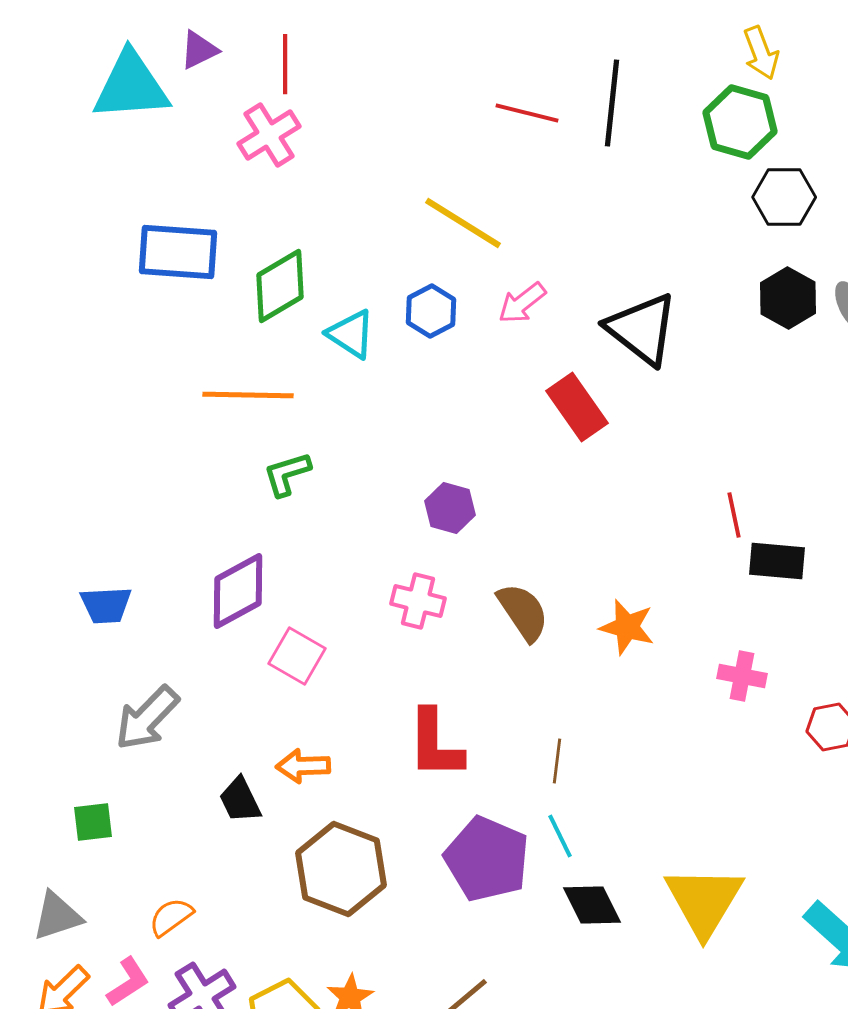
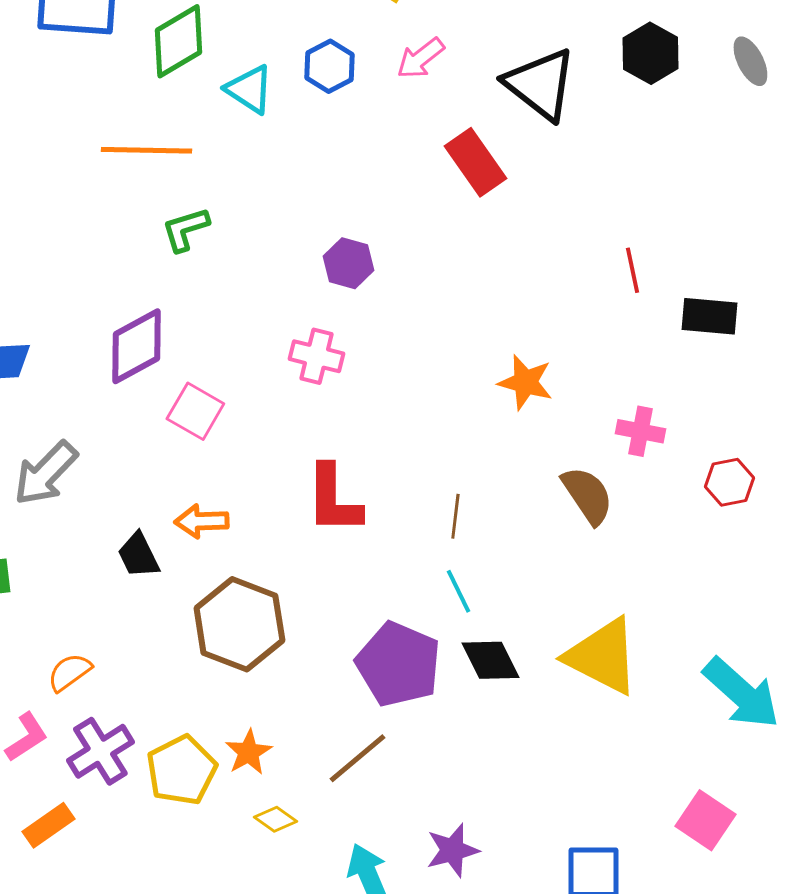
black hexagon: (788, 298) -> (650, 53), moved
black rectangle: (777, 561) -> (709, 316), moved
brown semicircle: (523, 612) -> (587, 495), moved
purple pentagon: (487, 859) -> (398, 664), moved
yellow triangle: (704, 901) -> (602, 656), turned -34

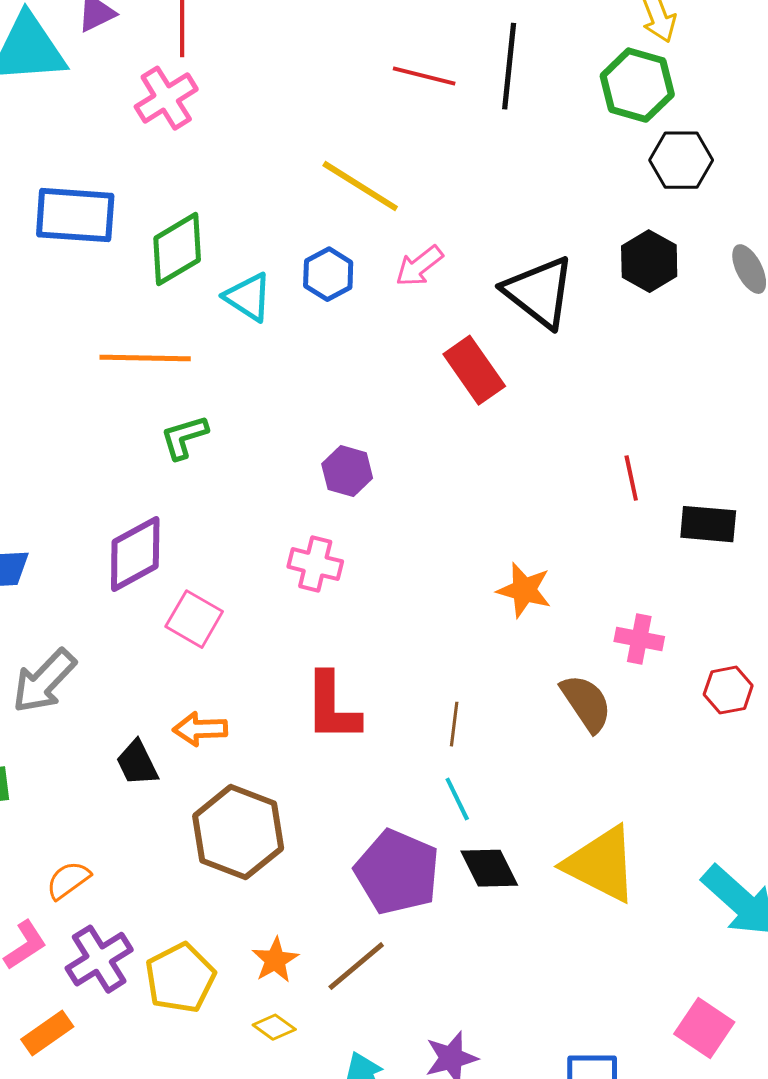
orange star: (248, 752) -> (275, 960), moved

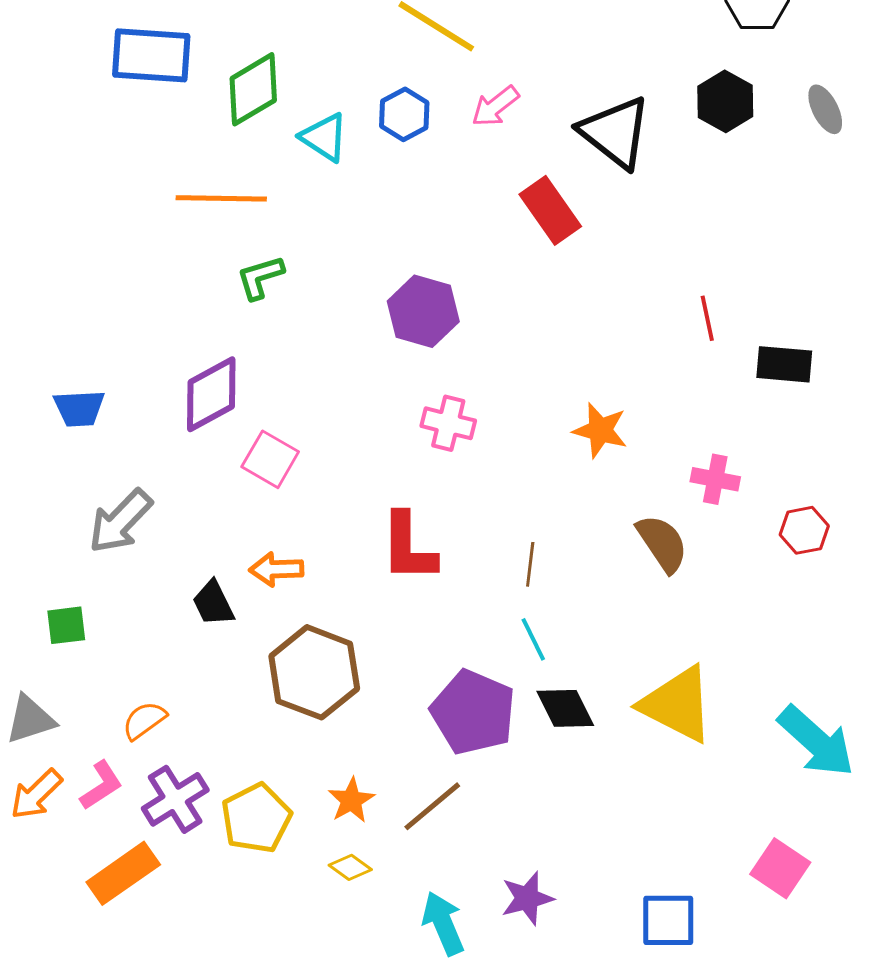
purple hexagon: (347, 471) -> (423, 311), size x1.4
pink cross: (315, 564) -> (448, 423), moved
orange rectangle: (47, 1033) -> (123, 873), size x1.4

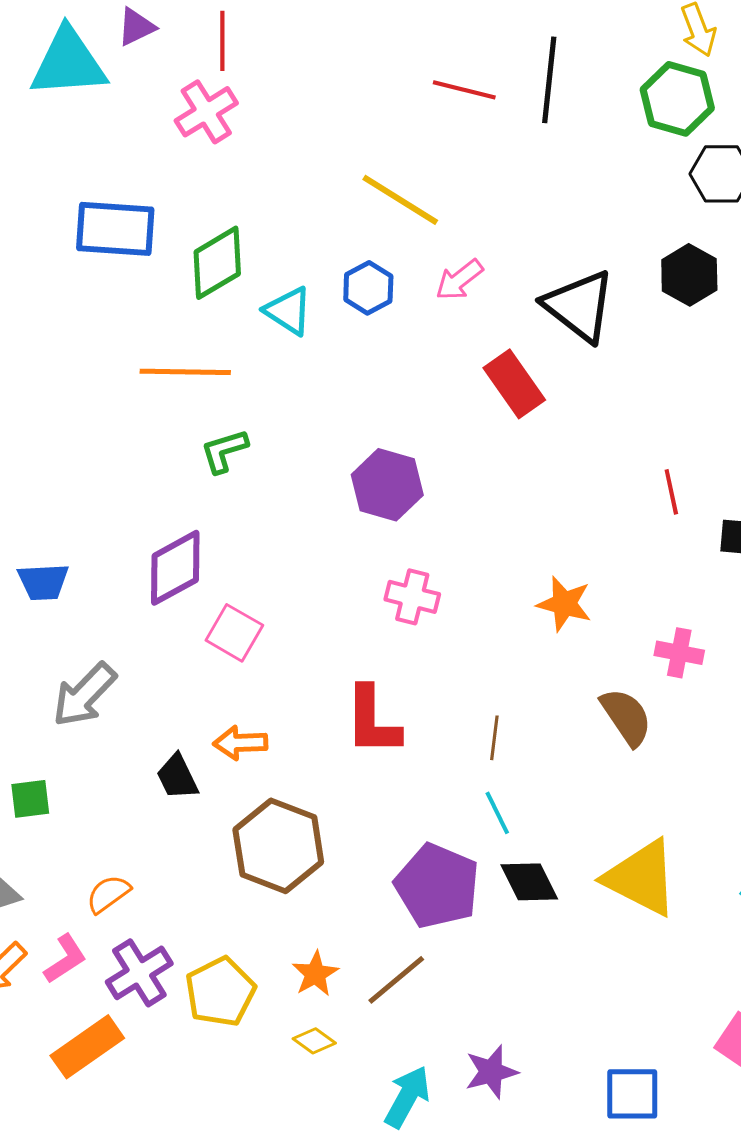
cyan arrow: (443, 923) -> (407, 1097), turned 52

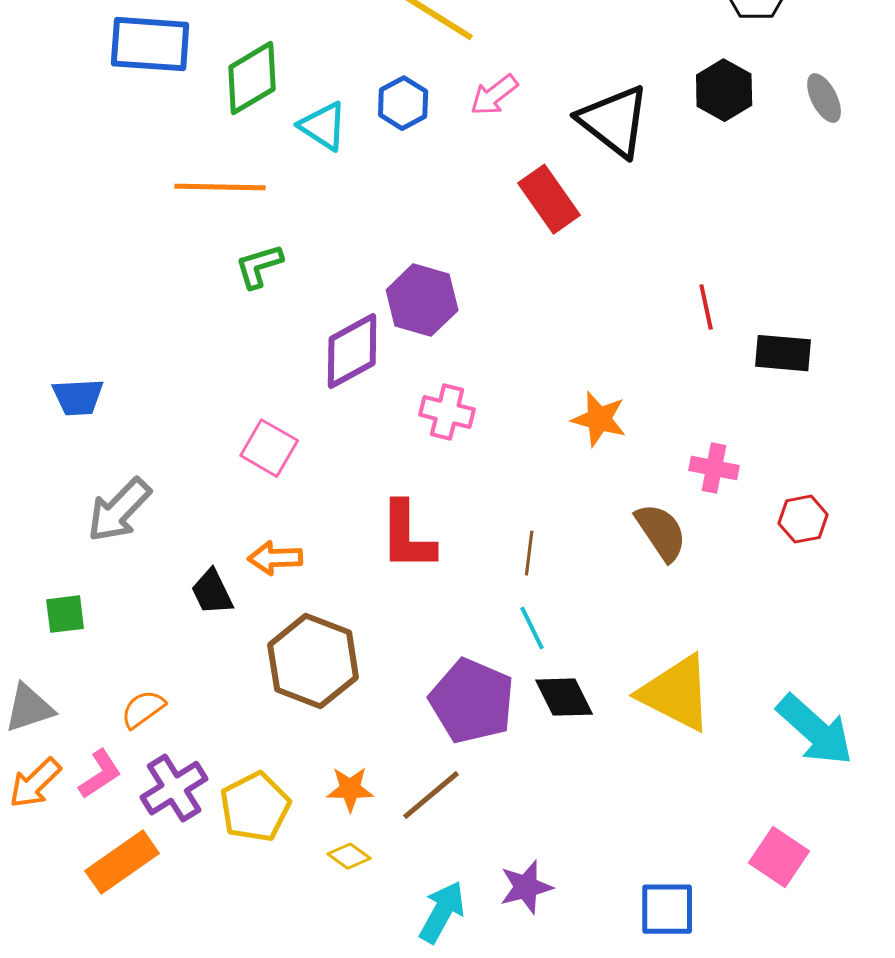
purple diamond: (175, 568) -> (352, 351), moved
orange star: (315, 974) -> (350, 789), turned 30

